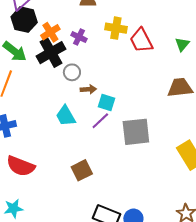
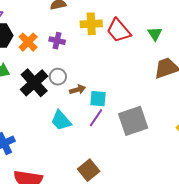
green triangle: (182, 44) -> (155, 34), moved
black cross: (51, 53) -> (34, 83), moved

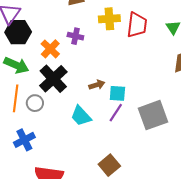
red trapezoid: (119, 30) -> (137, 25), turned -132
orange cross: (28, 42) -> (50, 49), moved
gray circle: (58, 77) -> (35, 103), moved

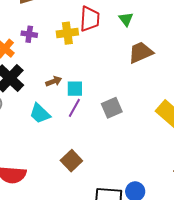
yellow cross: (109, 19) -> (67, 33), moved
gray square: (153, 115) -> (112, 108), size x0.7

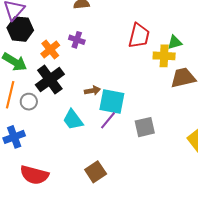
green triangle: (126, 19) -> (175, 42), turned 42
yellow cross: (67, 33) -> (164, 56), moved
cyan square: (75, 89) -> (112, 101), size x1.5

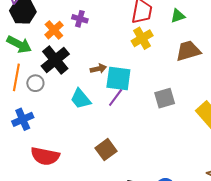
yellow cross: (164, 56) -> (142, 38), moved, turned -30
gray square: (145, 127) -> (165, 98), moved

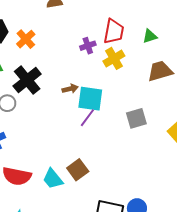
purple cross: (80, 19) -> (88, 46), moved, turned -35
orange cross: (54, 30) -> (26, 39), moved
cyan trapezoid: (81, 99) -> (53, 179), moved

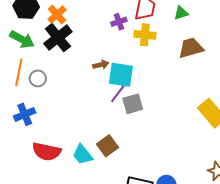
yellow cross: (114, 58) -> (145, 35), turned 35
black cross: (27, 80) -> (58, 38), moved
gray square: (136, 118) -> (133, 104), moved

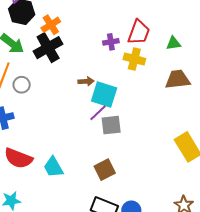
brown square: (108, 146) -> (105, 170), moved

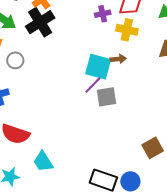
brown arrow: (86, 81) -> (118, 59), moved
cyan trapezoid: (53, 167) -> (43, 162), moved
brown square: (105, 170) -> (153, 148), moved

